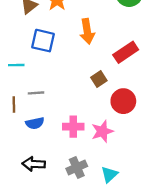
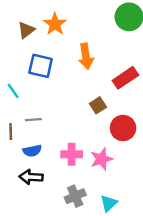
cyan line: (16, 65) -> (13, 91), turned 56
black arrow: (34, 164) -> (31, 177), moved

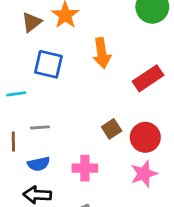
cyan line: (13, 91) -> (16, 94), turned -63
brown square: (98, 105) -> (112, 129), moved
pink star: (102, 159) -> (144, 174), moved

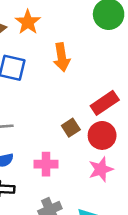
red rectangle: (148, 78) -> (105, 103), moved

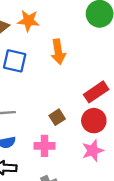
orange star: (28, 22) -> (28, 21), turned -30
brown square: (71, 128) -> (57, 117), moved

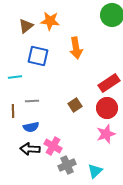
pink cross: (44, 146) -> (53, 146), moved, turned 30

